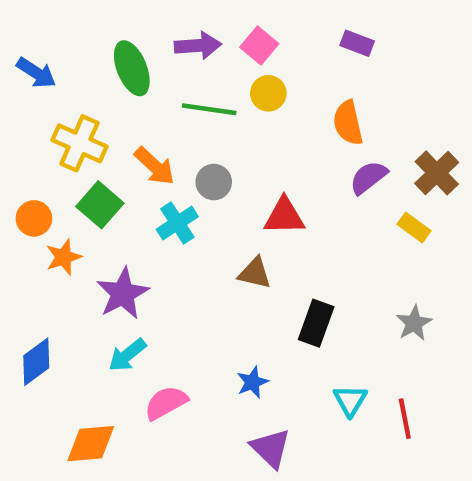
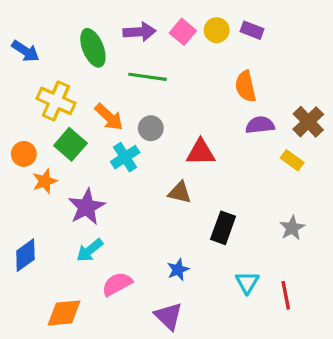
yellow circle: (268, 93) -> (217, 30), moved
purple semicircle: (368, 177) -> (260, 125), turned 32
purple triangle: (271, 448) -> (168, 316), moved

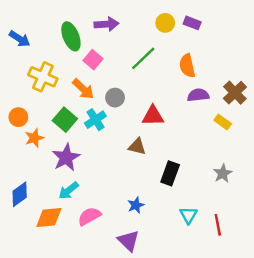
pink square: (183, 32) -> (93, 60), moved
green line: (148, 77) -> (143, 58), moved, turned -52
green square: (70, 144) -> (65, 120), moved
orange diamond: (64, 313) -> (49, 217), moved

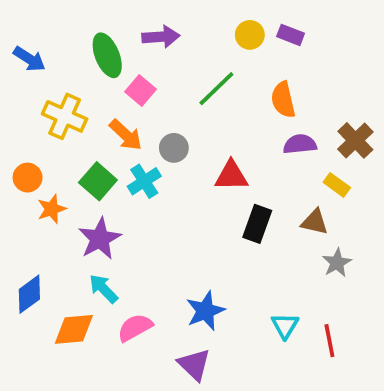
brown triangle: (137, 146) -> (315, 222), moved
black rectangle: (170, 173) -> (257, 224), moved
cyan arrow: (69, 191) -> (103, 289), turned 85
blue star: (136, 205) -> (205, 311), size x1.5

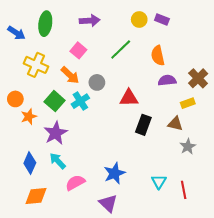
green ellipse: (107, 55) -> (45, 24), moved, turned 30
yellow rectangle: (337, 185) -> (188, 103), turned -56
blue diamond: (29, 294) -> (30, 163), moved, turned -30
orange diamond: (74, 329) -> (36, 196), moved

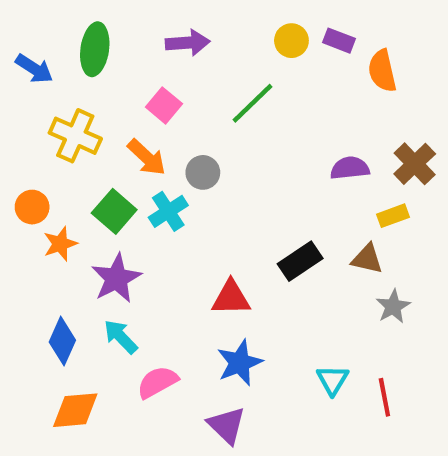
orange semicircle: (158, 56) -> (382, 71), moved
red triangle: (129, 98) -> (231, 298), moved
black rectangle: (143, 125) -> (300, 261), turned 36

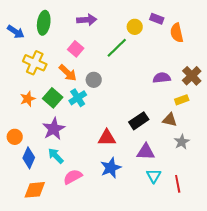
yellow circle: (291, 41) -> (135, 27), moved
orange circle: (32, 207) -> (15, 137), moved
orange star: (60, 244) -> (28, 99), moved
purple triangle: (227, 425) -> (146, 152), moved, turned -42

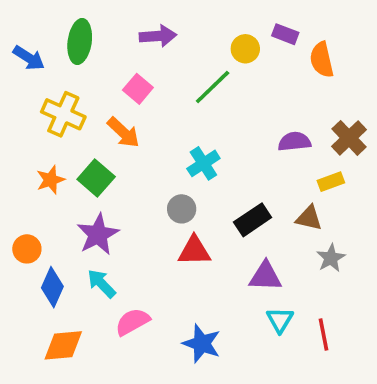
gray circle: (94, 80) -> (182, 209), moved
cyan cross: (78, 98) -> (203, 163), moved
blue star: (111, 168) -> (202, 344), moved, turned -30

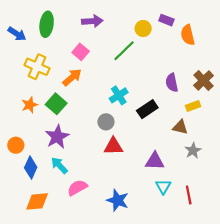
orange arrow: (123, 132) -> (72, 77), turned -84
purple semicircle: (294, 142) -> (172, 83), turned -96
black rectangle: (253, 220) -> (147, 109), moved

